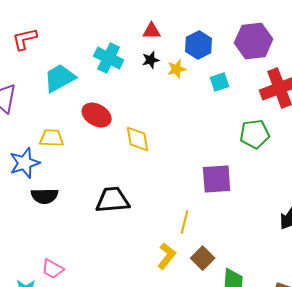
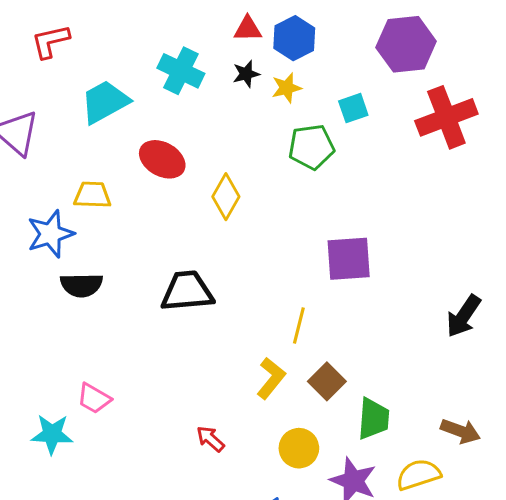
blue hexagon: (199, 45) -> (294, 38), moved
green pentagon: (255, 134) -> (311, 147), moved
yellow diamond: (138, 139) -> (226, 197), turned 40

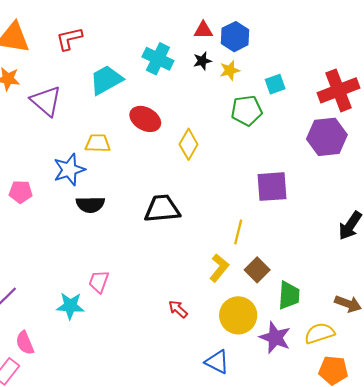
purple hexagon: (406, 44) -> (327, 137), moved
pink trapezoid: (94, 398) -> (99, 282), turned 80
yellow circle: (299, 448) -> (238, 315), size x1.4

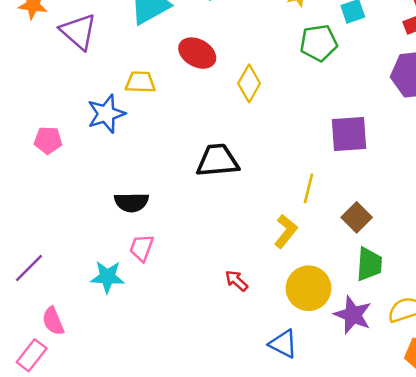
black semicircle: (90, 204) -> (131, 202), moved
brown square: (257, 270) -> (357, 217), moved

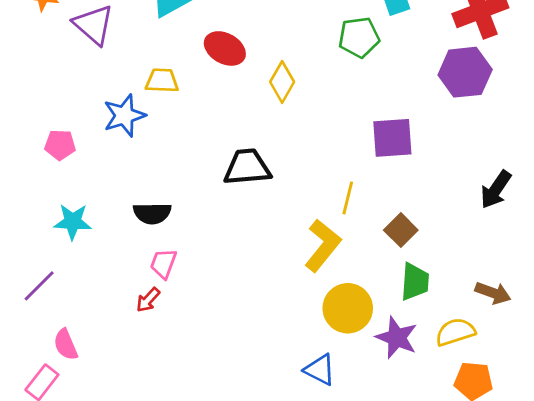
yellow L-shape: (286, 231) -> (323, 245), size x1.4
cyan star: (107, 277) -> (73, 222), moved
red arrow: (236, 281) -> (148, 300), moved, turned -90

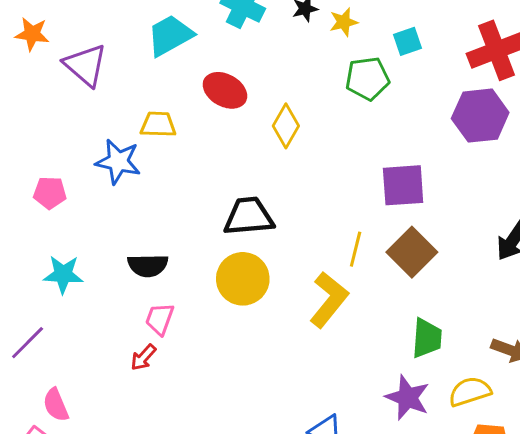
blue star: (124, 116) -> (118, 162), turned 30
brown square: (401, 230) -> (412, 252), moved, size x1.4
yellow circle: (348, 308) -> (243, 279), moved

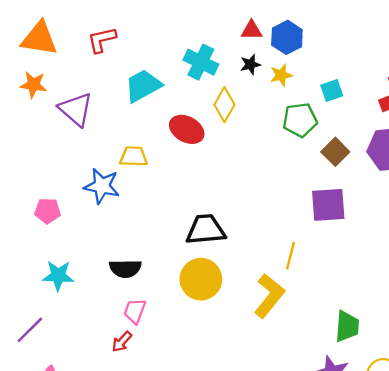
yellow diamond: (286, 126) -> (224, 105), moved
brown square: (412, 252) -> (335, 152), moved, size x0.7

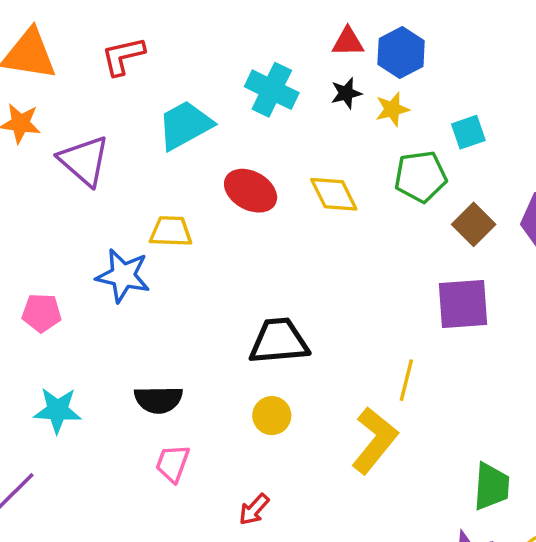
yellow diamond: (224, 105) -> (334, 194), moved, turned -56
yellow circle: (201, 279) -> (272, 416), size x0.6
red arrow: (122, 342) -> (254, 509), moved

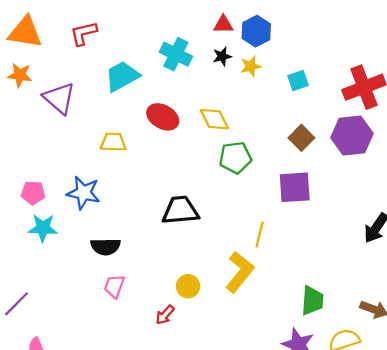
green pentagon: (421, 176) -> (235, 158), moved
blue star: (123, 276) -> (84, 193), moved
cyan star: (58, 410) -> (43, 228), moved
yellow circle: (272, 416) -> (188, 286), moved

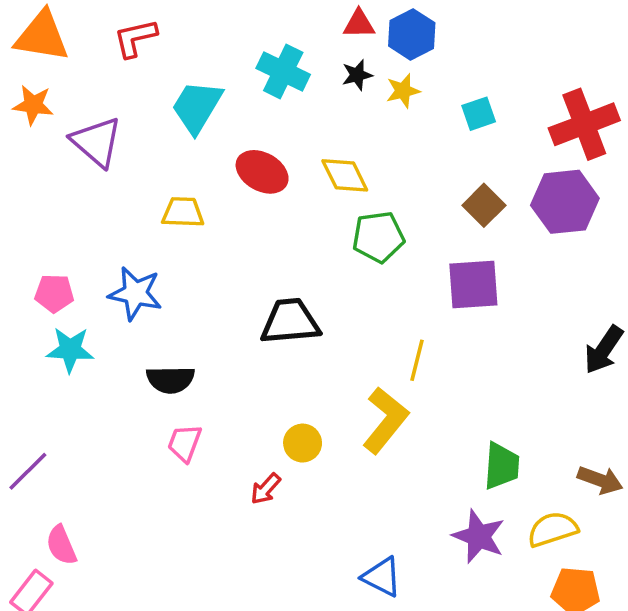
cyan trapezoid: (122, 76) -> (197, 107), turned -30

